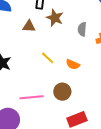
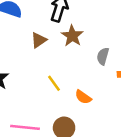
brown triangle: (29, 26) -> (39, 40), turned -48

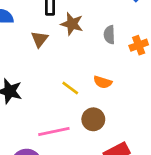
yellow line: (54, 83) -> (70, 88), moved

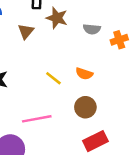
gray semicircle: (109, 35) -> (92, 29), turned -84
brown circle: (93, 119) -> (85, 107), moved

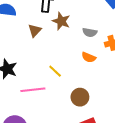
orange semicircle: (84, 74) -> (89, 57), moved
pink line: (37, 119) -> (33, 90), moved

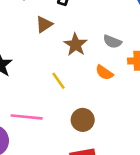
brown star: (61, 21) -> (75, 45), moved
pink line: (33, 90) -> (27, 117), moved

